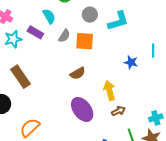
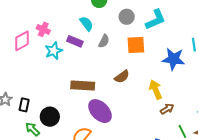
orange square: (85, 41) -> (136, 45), moved
blue star: (131, 62) -> (173, 59), size x1.6
brown rectangle: (20, 77) -> (83, 86), moved, turned -45
purple ellipse: (82, 109) -> (100, 111), moved

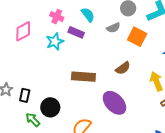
pink cross: (43, 29) -> (57, 17), moved
gray semicircle: (104, 41) -> (113, 28), moved, turned 40
orange square: (136, 45) -> (137, 37), turned 30
purple ellipse: (100, 111) -> (114, 103), moved

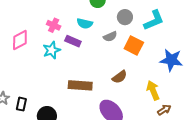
cyan semicircle: (88, 15) -> (85, 23), turned 140

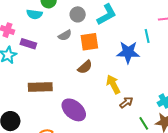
cyan semicircle: (85, 23) -> (34, 14), moved
orange square: (134, 45) -> (89, 42), turned -30
brown semicircle: (120, 77) -> (85, 67), moved

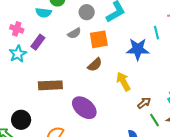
purple rectangle: (28, 44) -> (38, 42), turned -70
brown arrow: (126, 103) -> (144, 103), moved

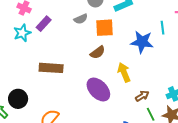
purple ellipse: (84, 108) -> (98, 89), moved

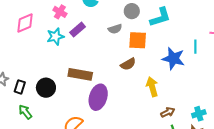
purple ellipse: (98, 89) -> (98, 97), moved, turned 55
black circle: (18, 99) -> (46, 88), moved

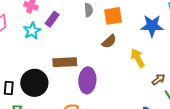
gray semicircle: (115, 29) -> (88, 10), turned -64
black circle: (46, 88) -> (34, 83), size x1.4

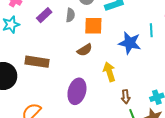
purple rectangle: (52, 19) -> (44, 15), moved
brown arrow: (159, 79) -> (126, 97), turned 112
purple ellipse: (87, 80) -> (77, 91), moved

